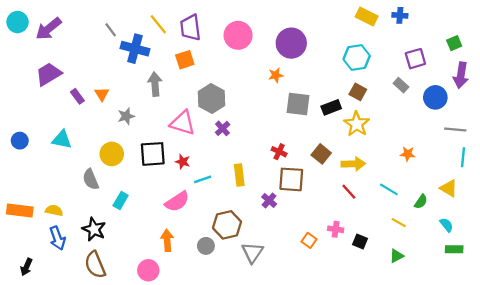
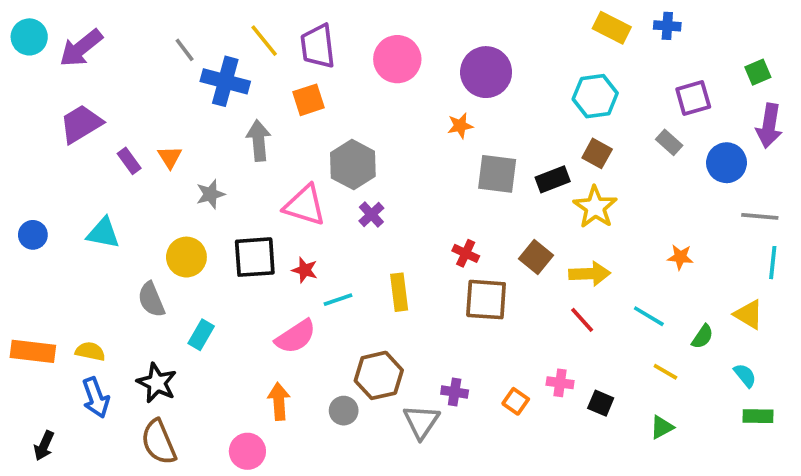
purple cross: (269, 200) -> (455, 392), moved, turned -32

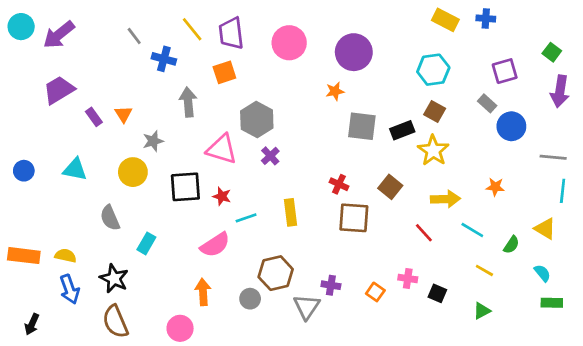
green square: (758, 72) -> (552, 52), turned -30
blue cross: (225, 81) -> (164, 59), size x0.7
blue circle: (726, 163) -> (511, 126), moved
yellow circle: (186, 257) -> (133, 172), moved
yellow arrow: (590, 274) -> (445, 199), moved

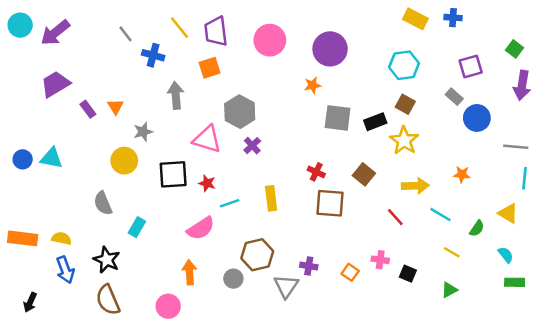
cyan triangle: (75, 169) -> (51, 158), moved

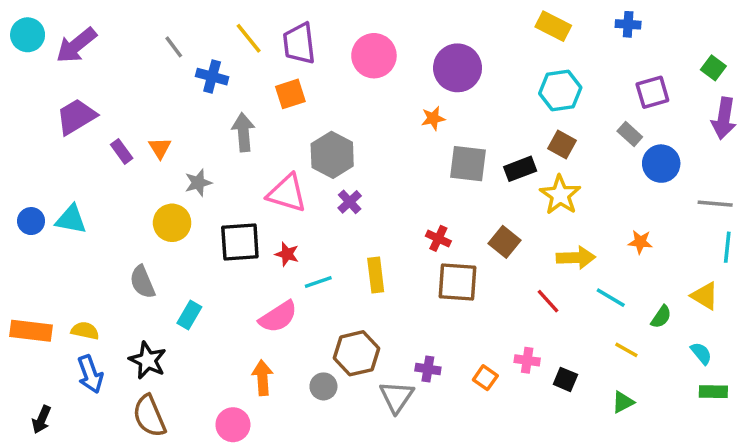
yellow rectangle: (415, 19) -> (553, 26), moved

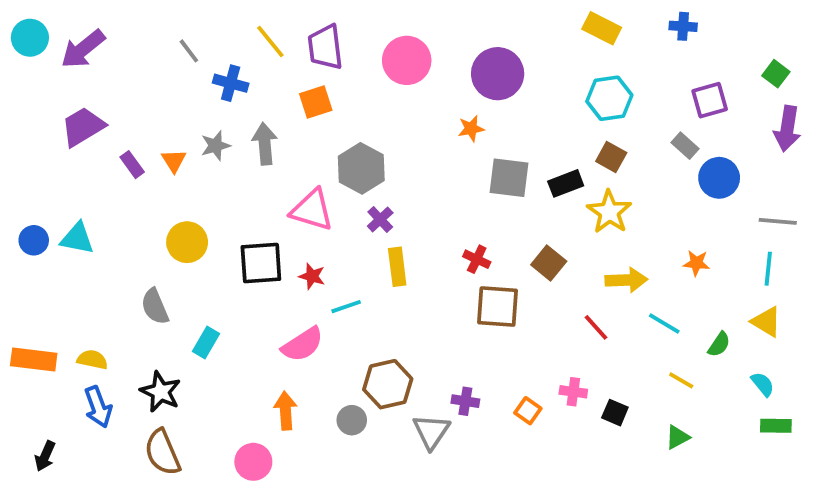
gray star: (198, 183) -> (215, 146), moved
cyan line: (727, 247) -> (768, 269), moved
yellow rectangle: (376, 275) -> (397, 267), moved

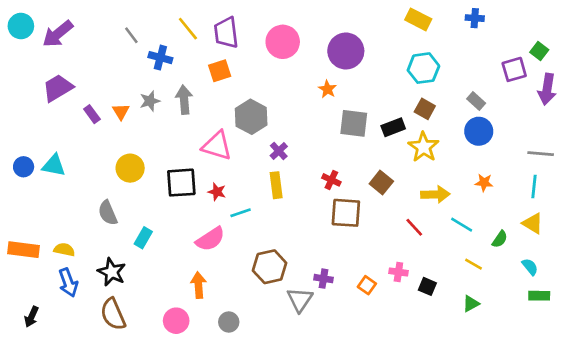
purple square: (710, 100) -> (514, 69), moved
orange star: (471, 129) -> (327, 89), turned -30
blue circle: (719, 178) -> (479, 131), moved
purple cross: (380, 219) -> (279, 151), moved
gray circle: (352, 420) -> (229, 322), moved

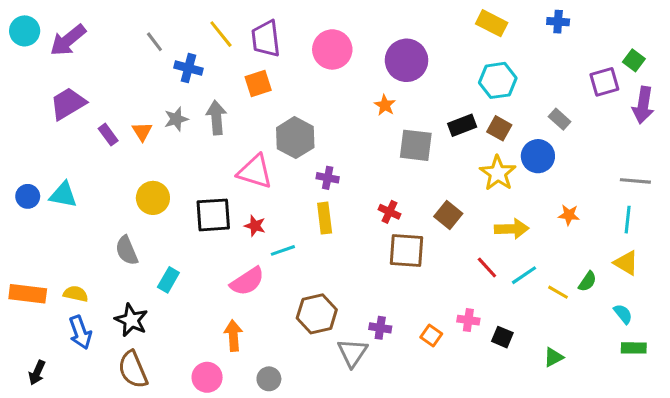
black rectangle: (393, 127) -> (462, 125), moved
blue circle: (479, 131) -> (538, 156), moved
purple cross: (279, 151) -> (328, 178), turned -36
cyan line: (462, 225) -> (524, 275), moved, turned -65
yellow line: (473, 264) -> (558, 292), moved

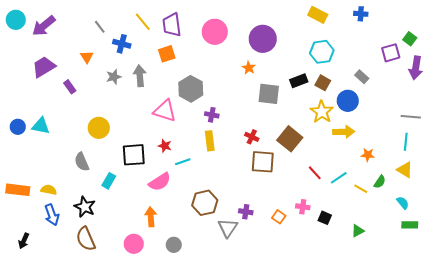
orange triangle: (142, 131) -> (87, 57), moved
black square: (213, 215) -> (134, 155), moved
brown square: (448, 215) -> (290, 139), size x1.4
orange star: (569, 215) -> (368, 155), moved
yellow arrow: (512, 229) -> (344, 132), moved

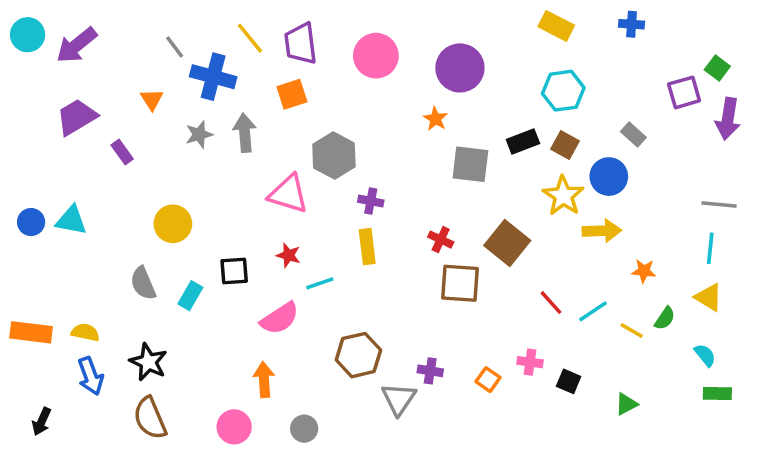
blue cross: (122, 44) -> (213, 77), size x1.4
black square: (134, 155) -> (234, 271), size x0.7
cyan rectangle: (109, 181) -> (190, 296), moved

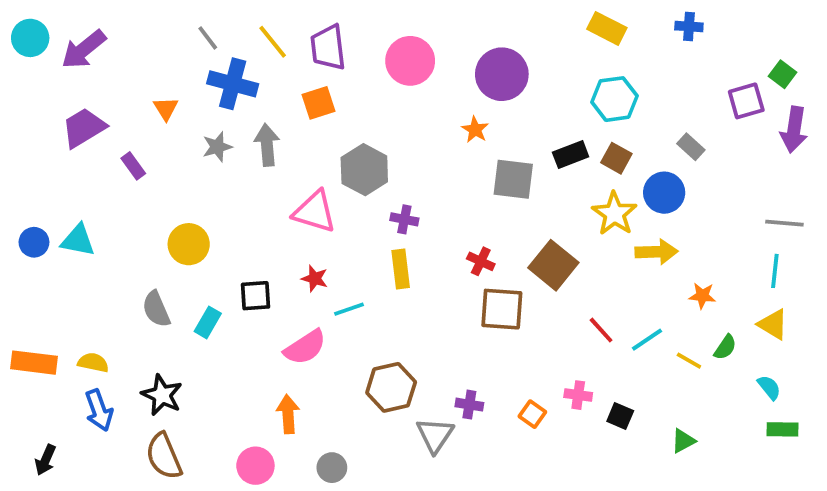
gray line: (175, 47) -> (208, 38), moved

